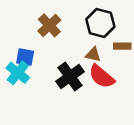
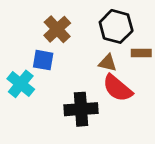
blue square: (25, 57) -> (43, 60), moved
black cross: (70, 76) -> (81, 109), moved, turned 32

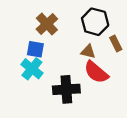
brown rectangle: (141, 53) -> (116, 44), turned 63
cyan cross: (21, 84) -> (32, 69), moved

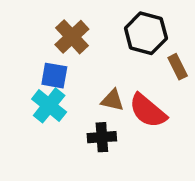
brown triangle: (88, 52) -> (112, 100), moved
black cross: (66, 89) -> (102, 137), size x0.7

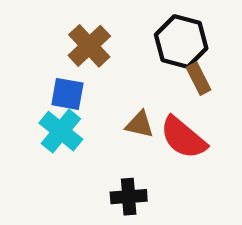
brown rectangle: (178, 67) -> (199, 79), moved
black cross: (102, 137) -> (129, 197), moved

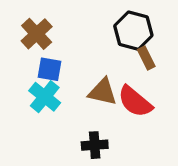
brown cross: (89, 46) -> (37, 34), moved
brown triangle: (140, 125) -> (103, 92), size x1.4

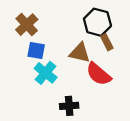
brown triangle: (103, 92) -> (80, 53), moved
cyan cross: (45, 97) -> (46, 73), moved

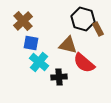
brown rectangle: (107, 42) -> (98, 29), moved
black cross: (69, 106) -> (59, 77), moved

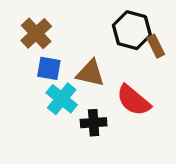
brown triangle: (68, 45) -> (90, 73), moved

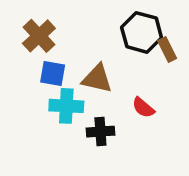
cyan cross: (62, 99) -> (66, 106), turned -36
red semicircle: (133, 100) -> (143, 108), size x0.6

